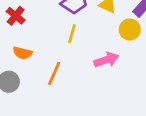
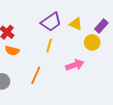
orange semicircle: (23, 53) -> (12, 51), moved

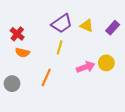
yellow circle: (92, 42) -> (106, 63), moved

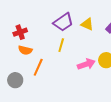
red cross: (17, 34) -> (20, 32), turned 32
orange line: (46, 77) -> (38, 67), moved

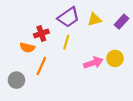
yellow triangle: (87, 24) -> (94, 19), turned -40
red cross: (20, 32) -> (41, 34), moved

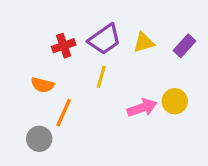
red cross: (41, 34) -> (64, 46), moved
gray circle: (16, 80) -> (39, 139), moved

